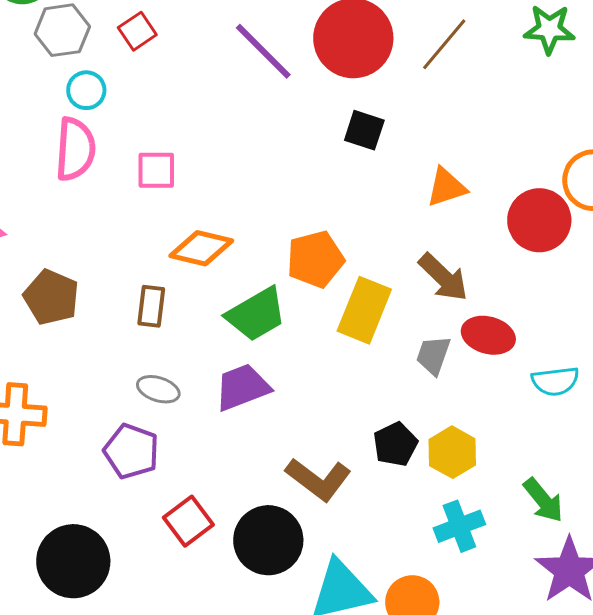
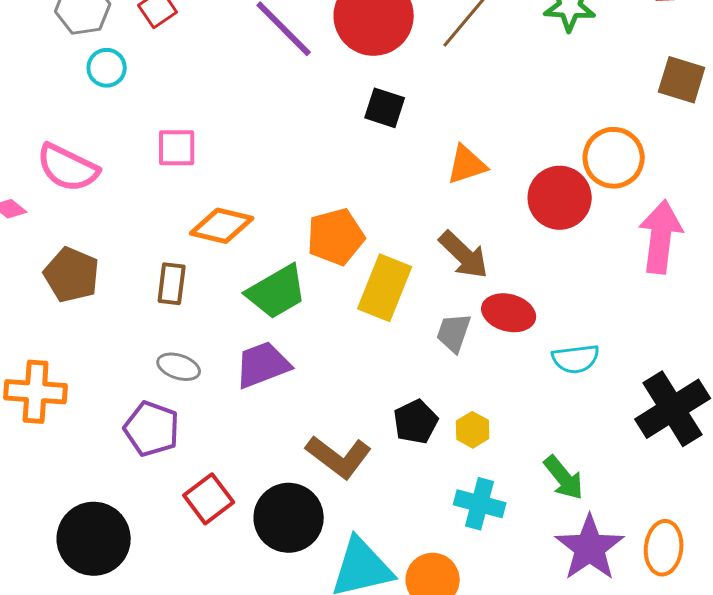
pink semicircle: (75, 149) -> (68, 168), moved, turned 112
yellow hexagon: (452, 452) -> (473, 430), size x0.7
cyan cross: (459, 526) -> (480, 504), turned 36

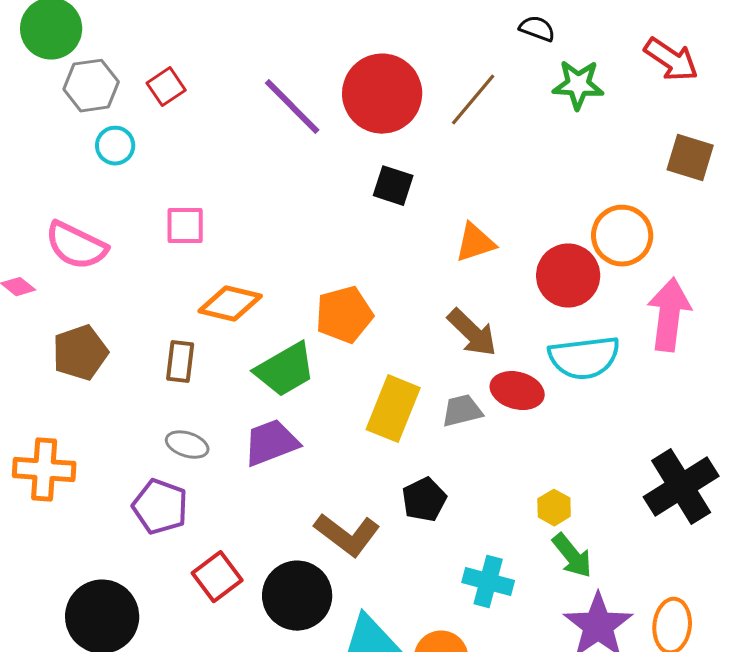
brown pentagon: (72, 275) -> (80, 353), turned 30
yellow rectangle: (385, 288) -> (393, 409), moved
gray trapezoid: (454, 333) -> (462, 411), turned 57
cyan semicircle: (576, 359) -> (584, 358), moved, size x1.5
yellow hexagon: (473, 430) -> (554, 508), moved

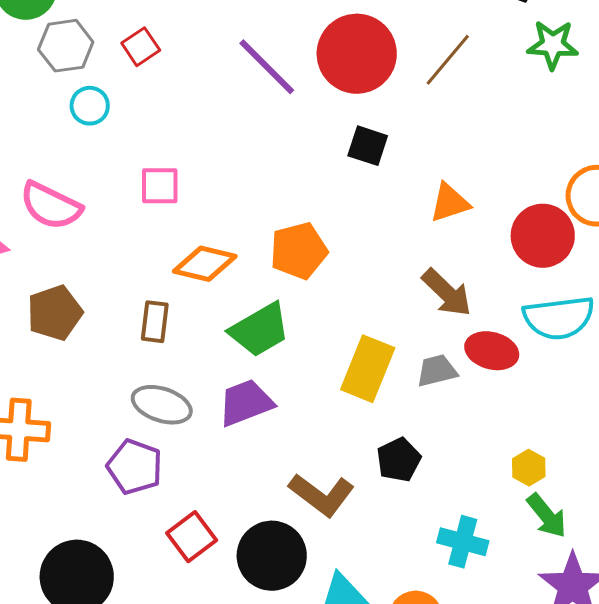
orange pentagon: (344, 315) -> (299, 251), moved
gray ellipse: (187, 445) -> (162, 405), size x1.4

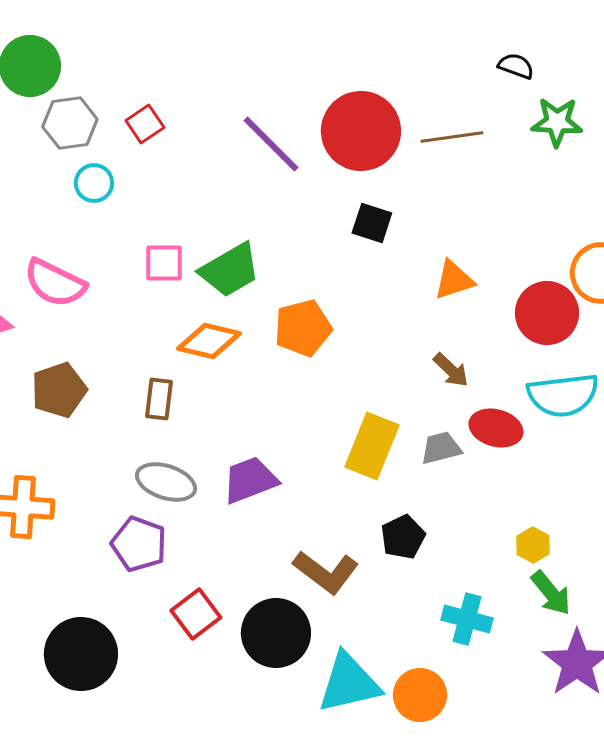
brown line: (448, 60) -> (452, 137), turned 42
brown arrow: (447, 293) -> (451, 370), size x0.7
green trapezoid: (260, 330) -> (230, 270), moved

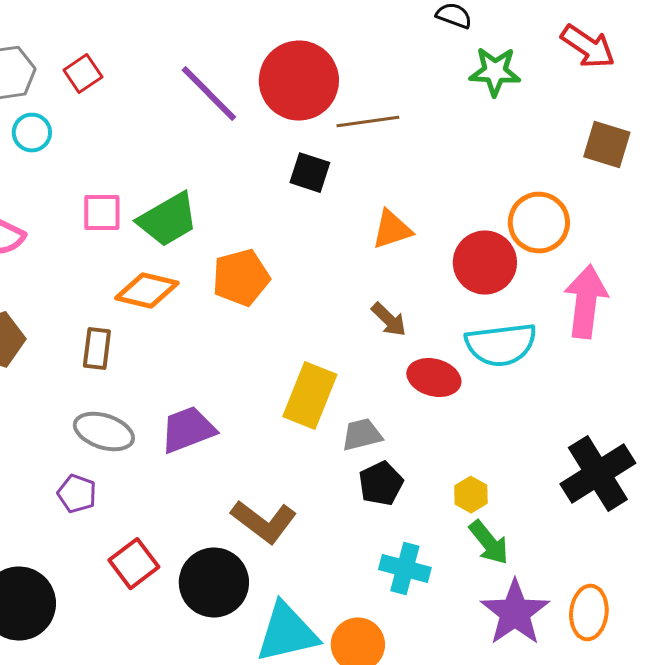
brown line: (452, 137) -> (368, 122), moved
gray trapezoid: (441, 448) -> (362, 435), moved
black pentagon: (403, 537) -> (381, 484), moved
purple pentagon: (139, 544) -> (77, 494), size x0.7

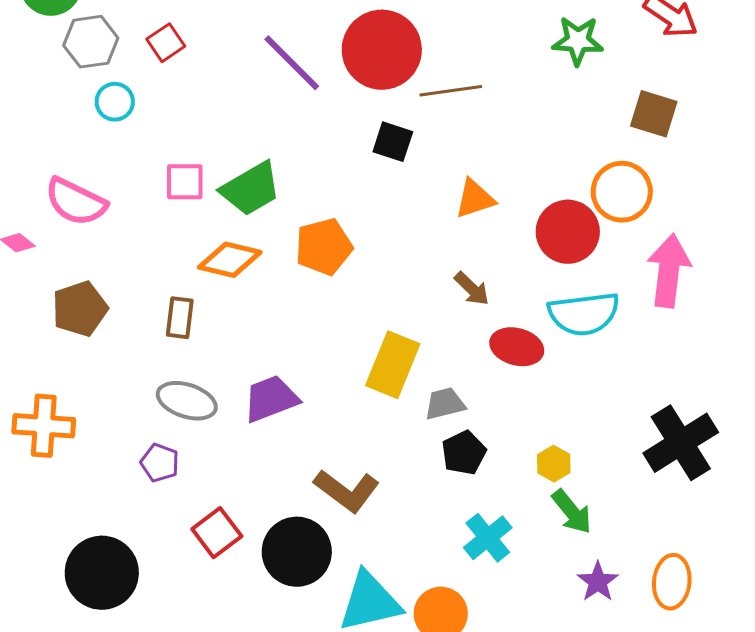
brown square: (607, 145) -> (654, 114), moved
cyan cross: (405, 569) -> (488, 538), turned 36
purple star: (515, 613) -> (598, 582), size x0.6

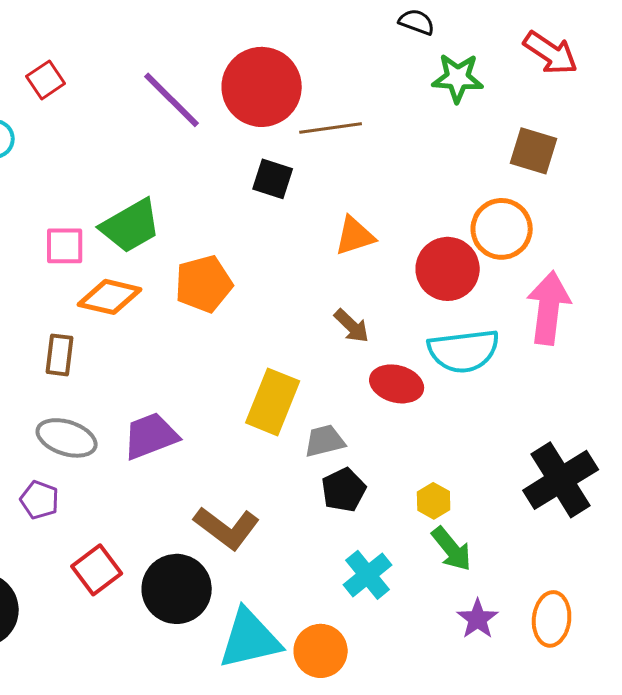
pink square: (185, 182) -> (65, 246), moved

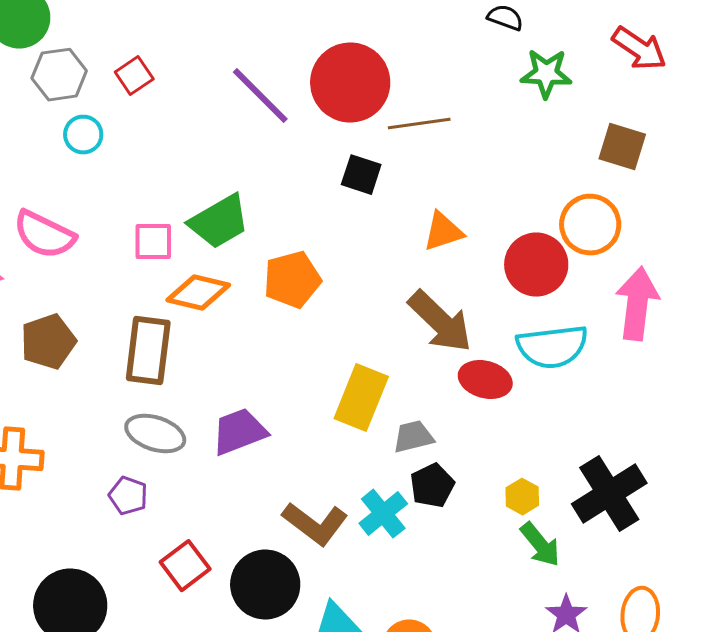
brown arrow: (352, 326) -> (440, 322), size x1.8
brown rectangle: (60, 355) -> (148, 351), size x1.6
black cross: (561, 480) -> (609, 494), moved
cyan cross: (368, 575) -> (383, 514), moved

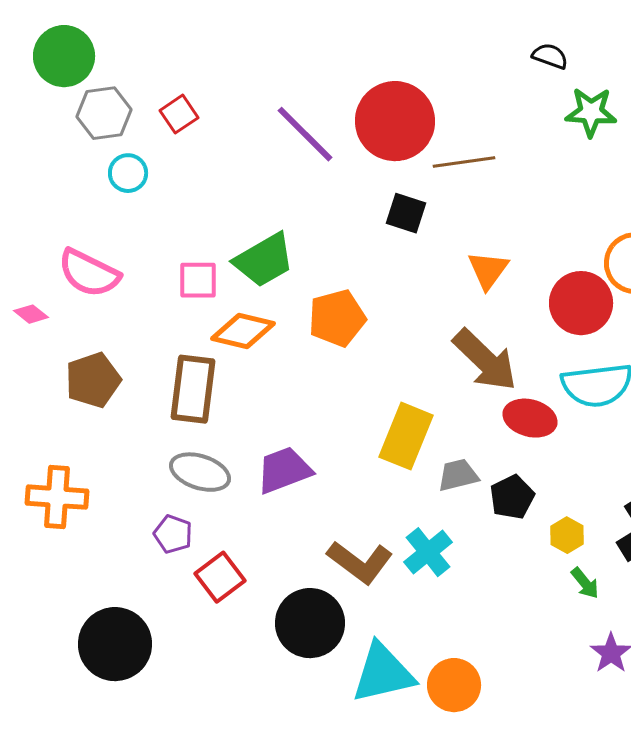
orange triangle: (443, 232) -> (488, 270), turned -36
black pentagon: (432, 486) -> (512, 497), moved
green arrow: (540, 545) -> (585, 583), size x0.7
red square: (185, 566) -> (220, 577), moved

